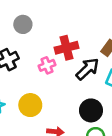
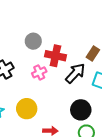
gray circle: (23, 24) -> (33, 41), moved
red cross: (66, 48) -> (55, 56), turned 30

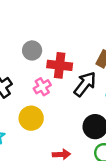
yellow circle: (27, 109) -> (31, 118), moved

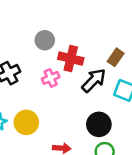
yellow circle: (31, 118) -> (26, 122), moved

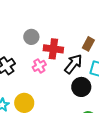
black circle: (99, 124) -> (81, 87), moved

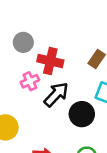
black arrow: (73, 64) -> (56, 94), moved

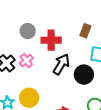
pink cross: (30, 81) -> (26, 61), moved

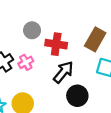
brown rectangle: (85, 31) -> (95, 39), size x1.5
black circle: (84, 75) -> (77, 96), moved

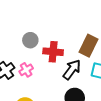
black arrow: (63, 72) -> (72, 70), moved

